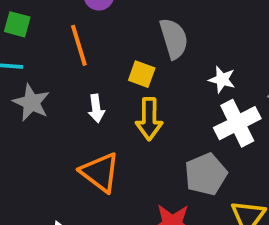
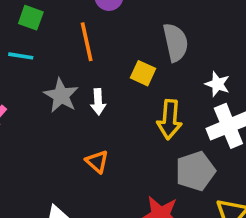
gray star: (31, 103) -> (61, 95), moved
yellow arrow: (149, 119) -> (170, 119), moved
orange triangle: (100, 172) -> (97, 162), size x0.6

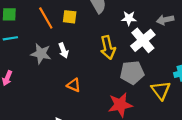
yellow square: (143, 73) -> (70, 17), moved
gray pentagon: (195, 171) -> (132, 73), turned 30

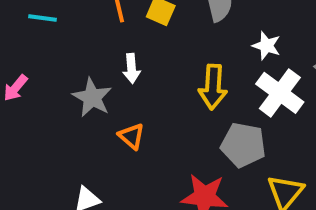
white cross: (143, 40) -> (280, 93), turned -30
gray star: (41, 54) -> (92, 97), moved

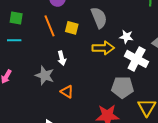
yellow arrow: (213, 87) -> (103, 48), moved, turned -85

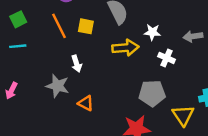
green square: (16, 18) -> (18, 19), turned -32
white cross: (137, 59) -> (167, 58), size x0.6

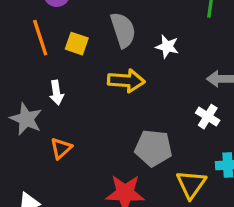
white star: (152, 32) -> (167, 47), moved
white cross: (167, 58) -> (208, 117), moved
orange triangle: (86, 103) -> (61, 148), turned 42

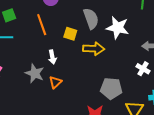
yellow square: (77, 44) -> (70, 34), moved
white star: (167, 47) -> (118, 28), size x1.6
orange triangle: (61, 148) -> (55, 82), moved

